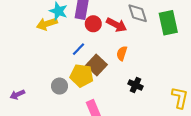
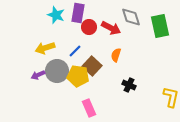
yellow arrow: (47, 24) -> (45, 48), moved
gray circle: (59, 86) -> (57, 71), moved, size x1.5
purple arrow: (17, 95) -> (38, 75), moved

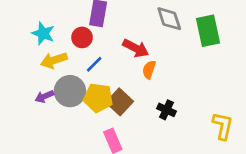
cyan star: (56, 15) -> (43, 33), moved
red circle: (89, 27) -> (82, 37), moved
red arrow: (111, 28) -> (136, 48), moved
brown square: (92, 66) -> (120, 102), moved

